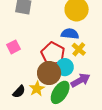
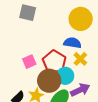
pink square: (14, 47) -> (29, 62), moved

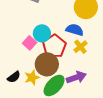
pink square: (29, 62) -> (30, 43), turned -32
cyan circle: (65, 76) -> (42, 33), moved

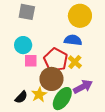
cyan circle: (42, 33) -> (23, 45), moved
pink square: (30, 43) -> (31, 61), turned -32
yellow cross: (80, 47) -> (75, 62), moved

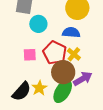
cyan circle: (23, 45) -> (38, 24), moved
brown circle: (51, 79) -> (63, 72), moved
black semicircle: (21, 97) -> (22, 91), size x1.5

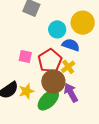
cyan circle: (38, 24) -> (57, 29), moved
purple arrow: (83, 79) -> (71, 93), turned -102

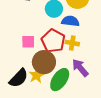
yellow cross: (68, 67) -> (72, 43), turned -32
brown circle: (53, 82) -> (44, 62), moved

